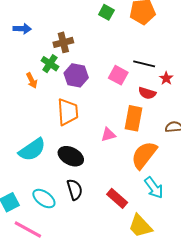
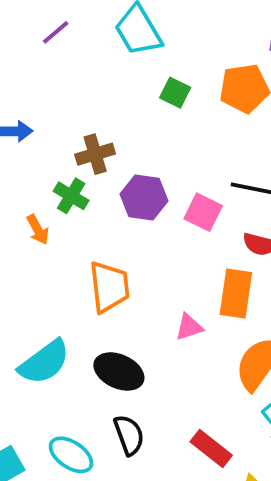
purple hexagon: (76, 75) -> (144, 197), moved

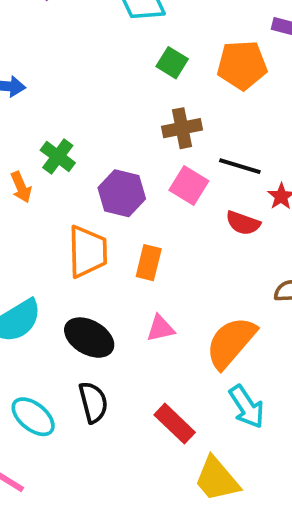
brown cross: (95, 154) -> (182, 128), moved
purple hexagon: (144, 197) -> (122, 193), moved
orange rectangle: (236, 294) -> (149, 263), moved, size x0.7
pink triangle: (189, 327) -> (160, 328), moved

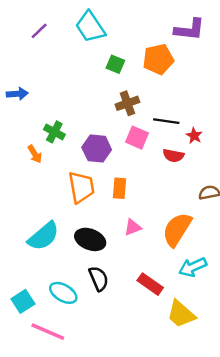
cyan arrow: (247, 407) -> (193, 267), turned 108

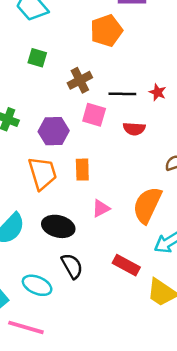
green square: (115, 64) -> (37, 58), moved
red star: (194, 136) -> (158, 92), moved

